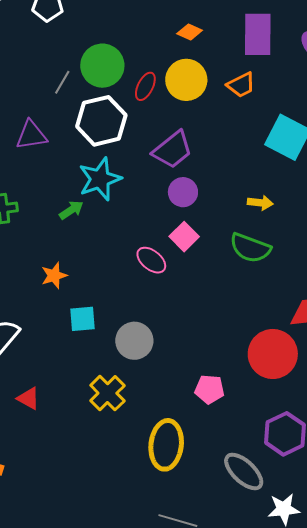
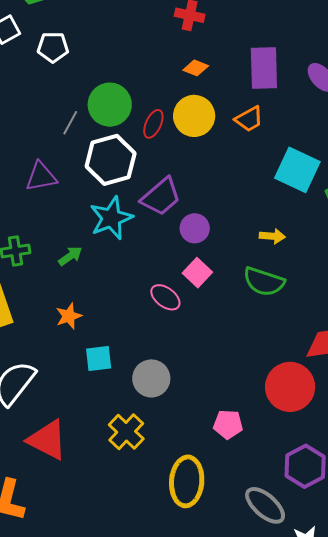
purple trapezoid: (173, 150) -> (161, 197), moved
green arrow: (71, 210) -> (70, 256), moved
red triangle: (28, 398) -> (47, 440), size x1.8

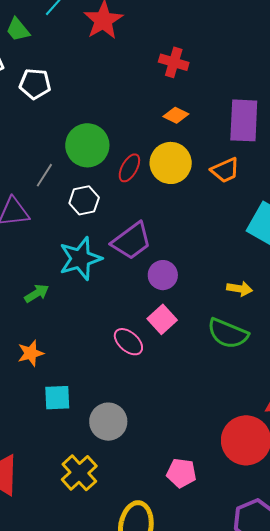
gray line: (70, 123) -> (44, 175), moved
white hexagon: (111, 160) -> (84, 200), size x0.6

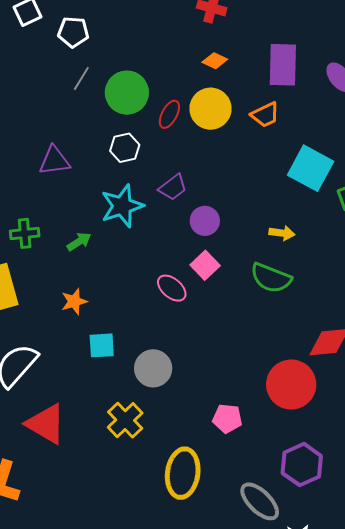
gray line: (44, 175) -> (81, 79), moved
purple trapezoid: (132, 241) -> (173, 187), size x0.7

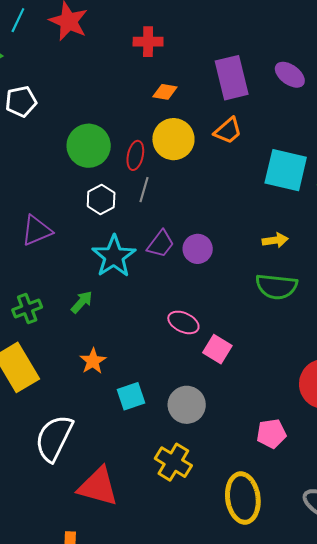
gray line: (81, 79) -> (144, 190), moved
purple trapezoid: (173, 187) -> (161, 244), moved
pink square: (205, 265) -> (217, 349), moved

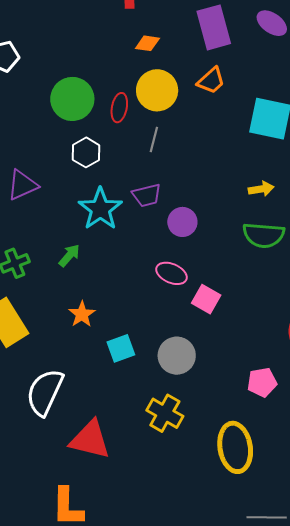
gray line: (144, 190) -> (154, 139), moved
purple trapezoid: (161, 244) -> (147, 195), turned 40
purple circle: (198, 249) -> (182, 222), moved

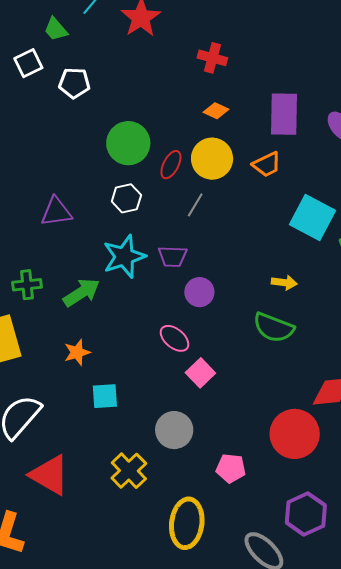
green arrow: (69, 255) -> (81, 293), size x1.5
gray circle: (177, 356) -> (174, 430), moved

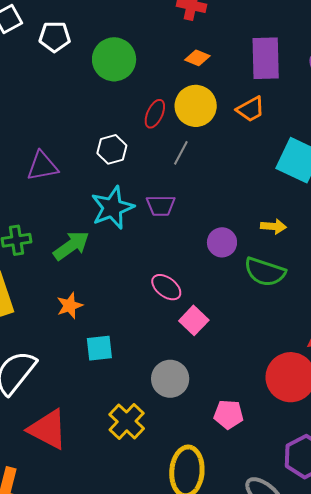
green circle: (128, 143) -> (114, 59), moved
purple circle: (199, 292) -> (222, 242), moved

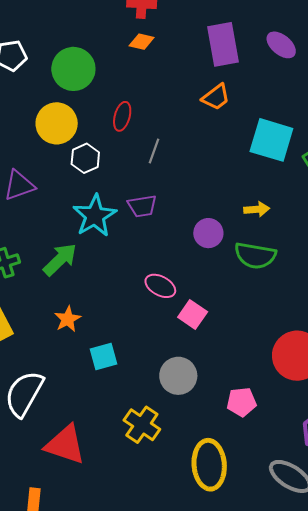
orange diamond: (197, 58) -> (142, 42), moved
yellow circle: (196, 106) -> (57, 123), moved

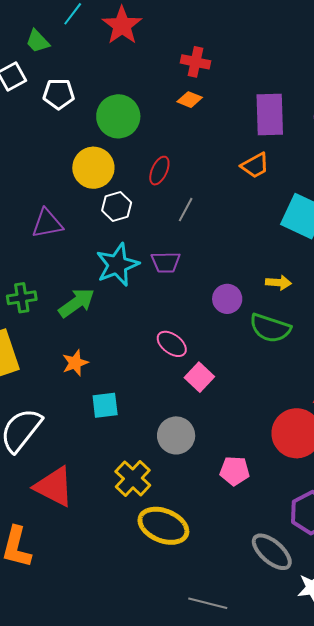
yellow ellipse: (209, 465) -> (163, 526), moved, turned -72

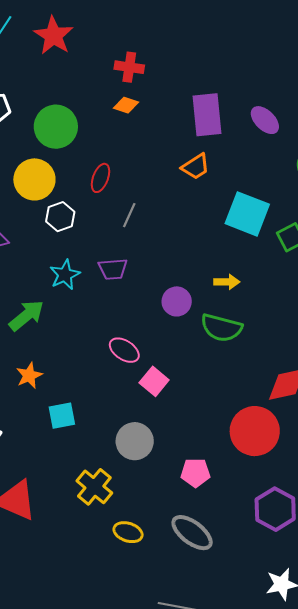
cyan star: (117, 265) -> (65, 275), size x0.7
yellow ellipse: (163, 526) -> (128, 532), size x0.6
gray ellipse: (272, 552) -> (192, 533), moved

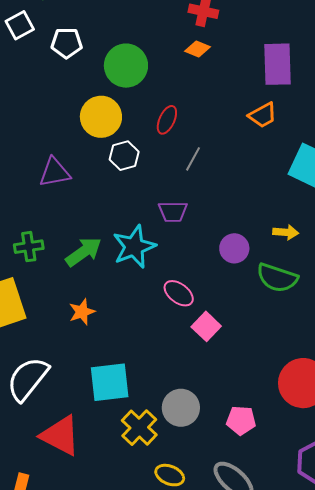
cyan star: (65, 275) -> (134, 247), moved, size x1.4
cyan square: (62, 416) -> (110, 382), moved, size x1.5
gray circle: (135, 441) -> (181, 408), moved

